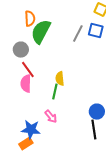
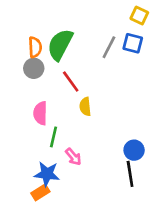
orange semicircle: (30, 19) -> (35, 47), moved
red line: (28, 70) -> (71, 82), moved
green line: (55, 92) -> (54, 137), moved

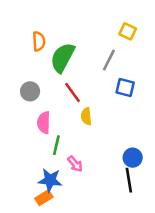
yellow square: (139, 16) -> (128, 31), moved
blue square: (133, 43) -> (125, 88), moved
orange semicircle: (35, 47) -> (39, 41), moved
gray circle: (34, 68) -> (30, 91), moved

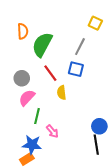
blue square: (125, 88) -> (76, 69), moved
gray circle: (30, 91) -> (22, 78), moved
pink semicircle: (44, 123) -> (27, 98), turned 42

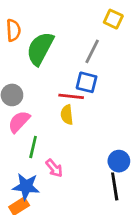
red line: (50, 73) -> (71, 96), moved, turned -48

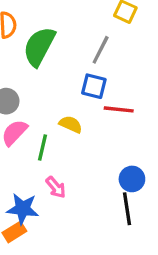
red line: (71, 96) -> (119, 109), moved
yellow semicircle: (67, 115) -> (71, 124), turned 120
green line: (33, 147) -> (43, 148), moved

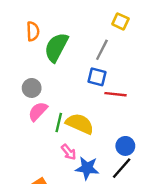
yellow semicircle: (71, 124) -> (80, 124), moved, size x1.6
blue star: (23, 209) -> (87, 168), moved
black line: (127, 209) -> (122, 168), turned 50

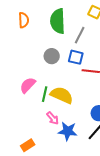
green semicircle: (56, 47) -> (58, 21), moved, turned -30
gray circle: (32, 88) -> (52, 56), moved

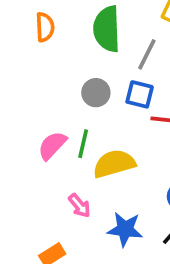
green line: (45, 94) -> (83, 144), moved
yellow semicircle: (62, 95) -> (114, 164), turned -40
pink arrow: (53, 118) -> (79, 206), moved

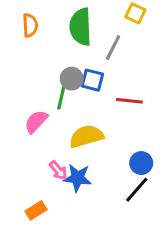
blue square: (140, 94) -> (92, 80), moved
green line: (83, 144) -> (61, 98), moved
blue star: (125, 229) -> (78, 178), moved

